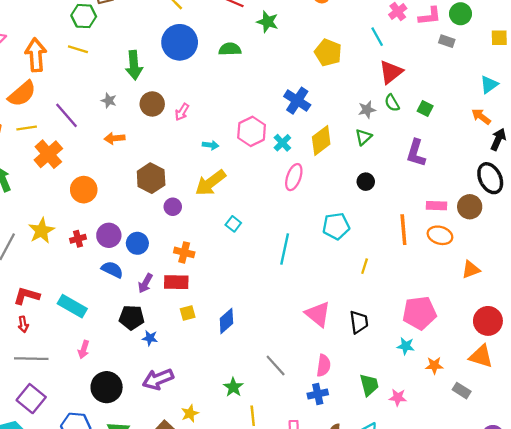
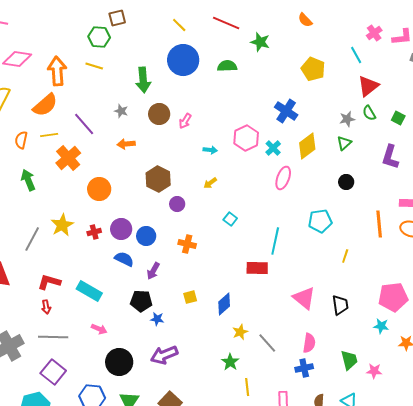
yellow arrow: (210, 183) -> (210, 183), size x0.5
red rectangle: (176, 282) -> (257, 268), moved
pink arrow: (84, 349) -> (99, 329), turned -84
yellow star: (190, 413) -> (240, 332), moved

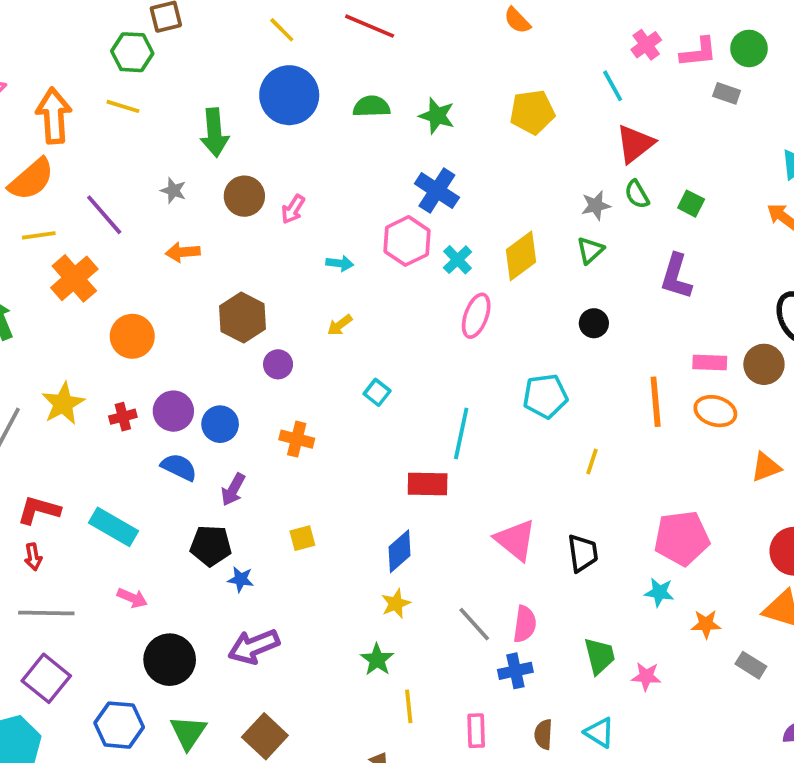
green star: (260, 42) -> (437, 116), moved
yellow pentagon: (313, 69) -> (532, 112), turned -30
blue cross: (286, 111) -> (437, 191), moved
blue diamond: (224, 304) -> (400, 551), moved
gray line: (267, 343) -> (474, 624), moved

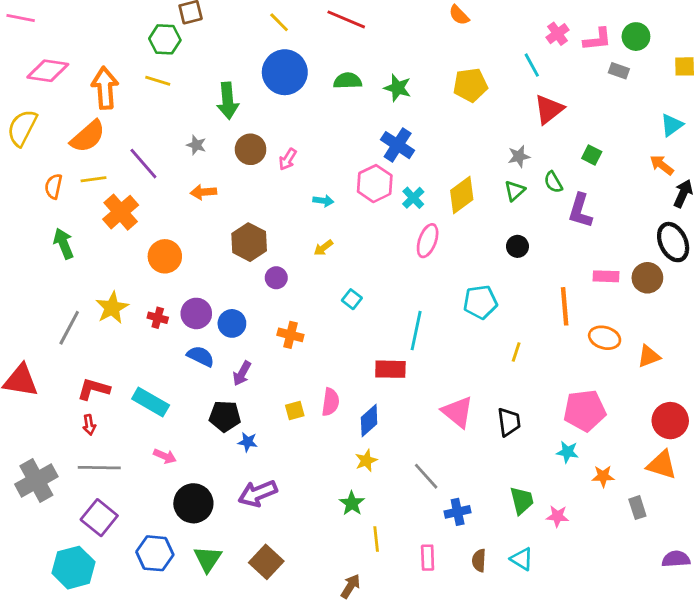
green semicircle: (637, 194) -> (553, 182), moved
orange ellipse: (715, 411) -> (605, 338), moved
red cross: (123, 417) -> (158, 318), turned 30
pink semicircle: (525, 624) -> (330, 402), moved
gray rectangle: (751, 665) -> (637, 508), turned 40

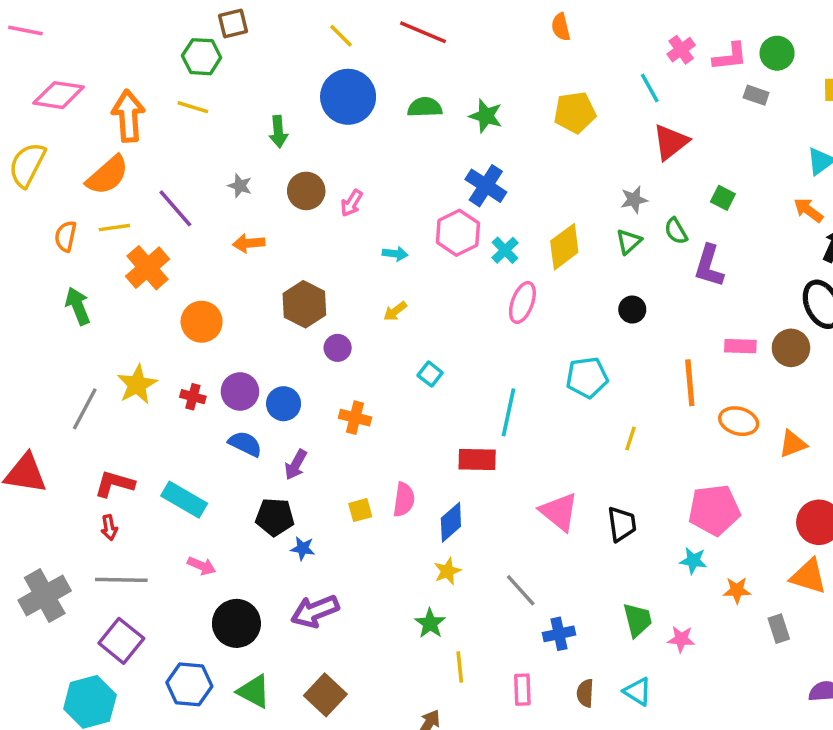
orange semicircle: (459, 15) -> (561, 27), turned 30
green arrow: (228, 101) -> (278, 132), size x0.7
green triangle: (208, 559) -> (254, 691), turned -36

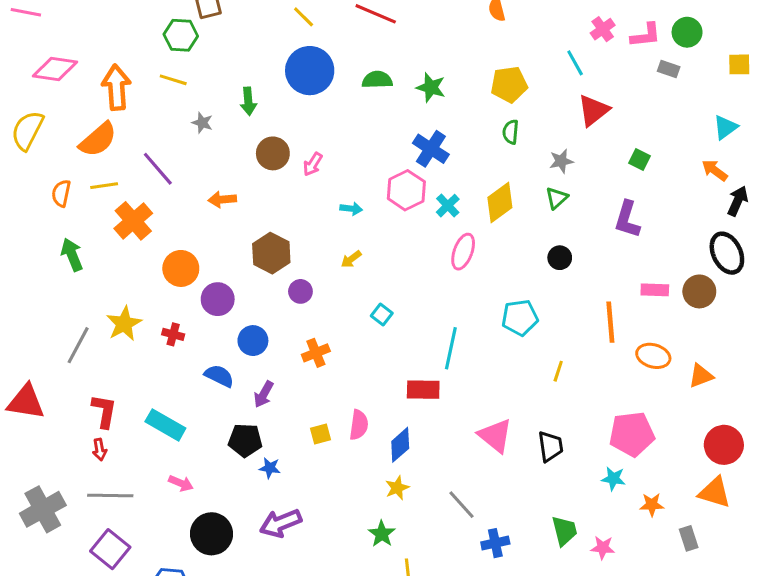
gray star: (240, 186) -> (202, 123), moved
green semicircle: (676, 231) -> (511, 132), moved, turned 35
purple circle: (240, 391) -> (218, 299), moved
orange cross: (355, 418) -> (316, 353), turned -36
red L-shape: (114, 484) -> (104, 411), turned 84

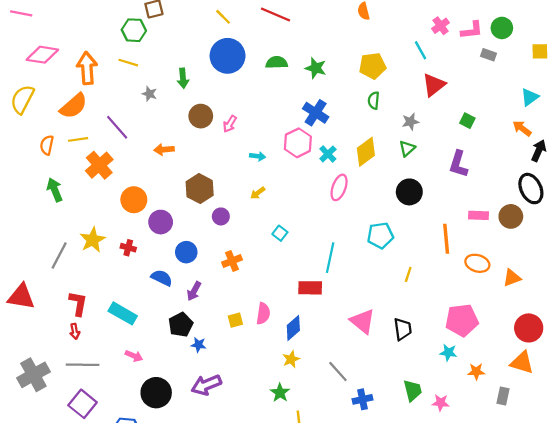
black circle: (560, 258) -> (409, 192), size x1.5
black pentagon: (245, 440) -> (181, 325), turned -30
gray rectangle: (689, 538) -> (503, 396), turned 30

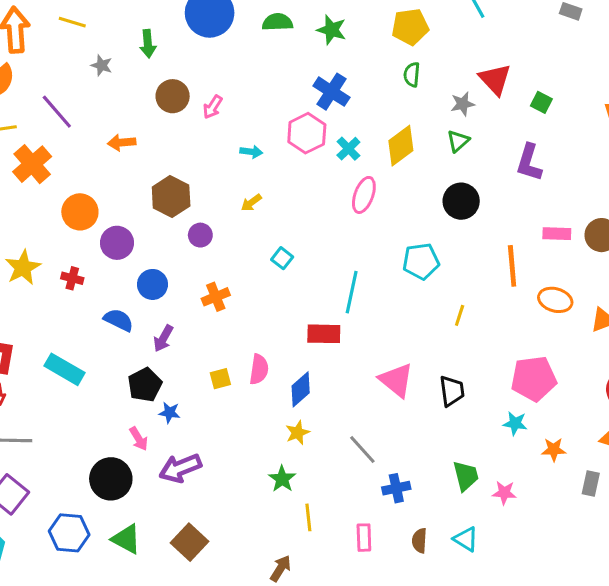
red triangle: (434, 85) -> (495, 79), moved, turned -35
pink arrow: (134, 356) -> (139, 439), moved, turned 36

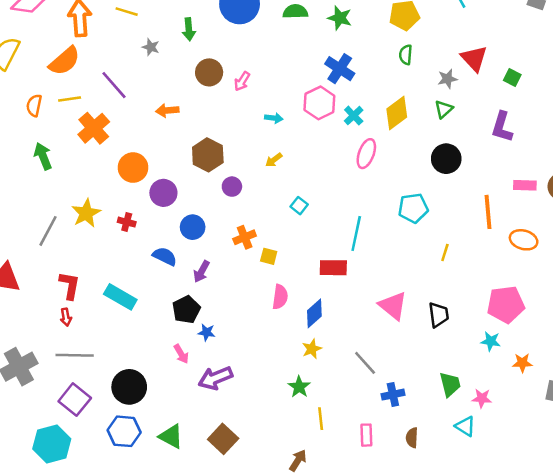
yellow square: (220, 379) -> (269, 256), moved, turned 30
black circle: (111, 479) -> (129, 387), moved
cyan triangle: (466, 539) -> (465, 426), moved

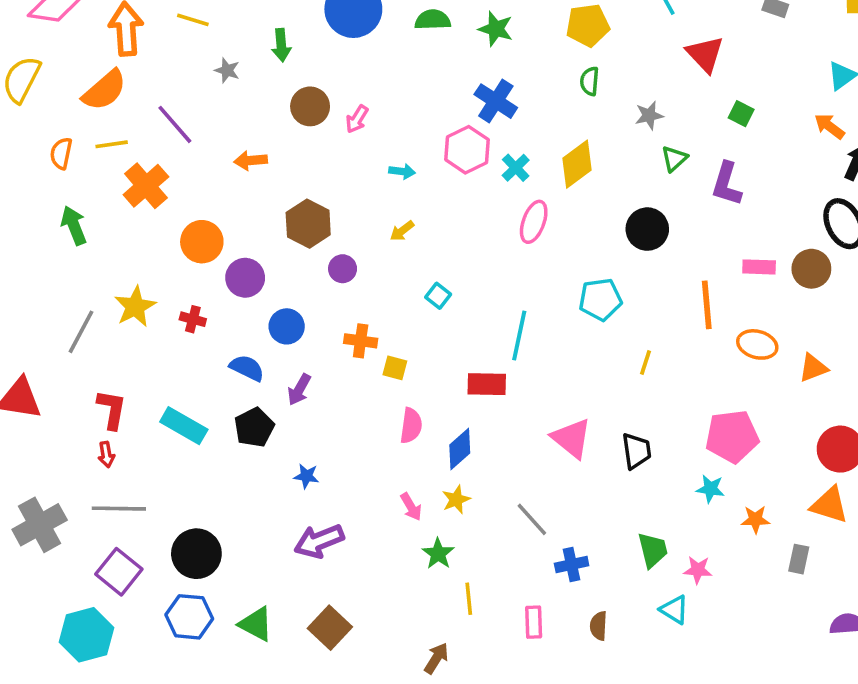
red triangle: (474, 58) -> (705, 54), moved
green triangle: (444, 109) -> (674, 159), moved
orange cross: (245, 237) -> (361, 341), turned 30
black pentagon: (186, 310) -> (254, 427), moved
pink arrow: (181, 354) -> (411, 507), moved

